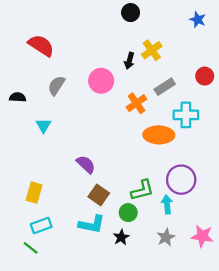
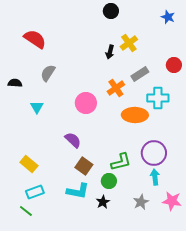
pink circle: (101, 81) -> (86, 103), moved
yellow rectangle: (34, 193) -> (29, 164), turned -66
cyan arrow: (167, 204) -> (155, 177), moved

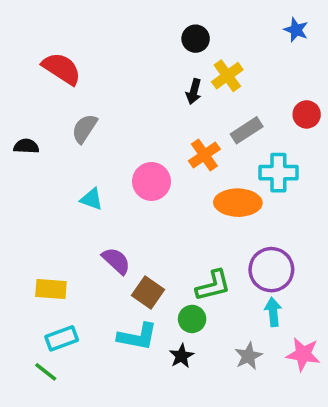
black circle: (111, 11) -> (196, 39), moved
cyan triangle: (37, 107) -> (92, 199), moved, turned -40
purple semicircle: (73, 140) -> (116, 261), moved
yellow rectangle: (29, 164) -> (51, 289), turned -36

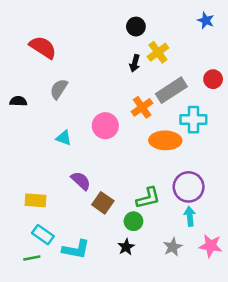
gray rectangle: (247, 130) -> (171, 90), size x1.4
cyan L-shape: (137, 337) -> (76, 249), moved
cyan rectangle: (62, 338) -> (43, 235), turned 55
green line: (46, 372) -> (32, 258), turned -49

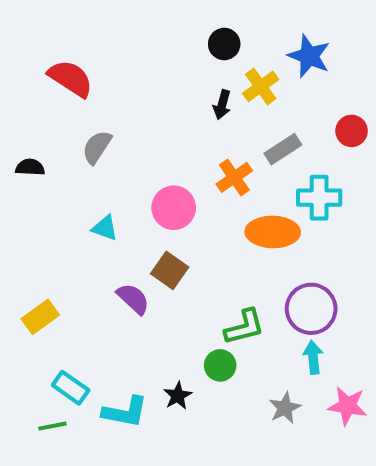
blue star: (206, 20) -> (309, 56), moved, size x1.5
gray rectangle: (171, 90) -> (283, 149), size x0.7
yellow rectangle: (36, 200) -> (40, 317), moved, turned -40
brown square: (103, 203) -> (170, 270), moved
black star: (126, 247) -> (178, 396), moved

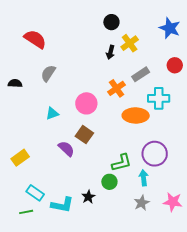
blue star: (309, 56) -> (170, 28), moved
cyan triangle: (105, 228) -> (52, 113), turned -40
cyan arrow: (313, 357) -> (144, 178), moved

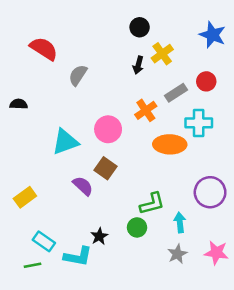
red circle: (175, 65) -> (206, 81), moved
gray semicircle: (48, 73) -> (78, 75), moved
cyan triangle: (52, 113) -> (65, 142), size x1.6
purple circle: (155, 154) -> (210, 192), moved
black star: (88, 197) -> (99, 236), moved

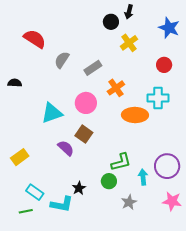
black arrow: (138, 65) -> (129, 12), moved
gray rectangle: (176, 93) -> (93, 68), moved
purple circle: (210, 192) -> (167, 166), moved
gray star: (177, 254) -> (129, 202), moved

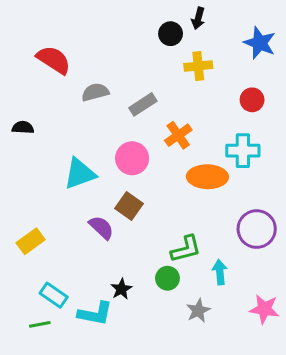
yellow cross: (129, 43) -> (198, 66), turned 30
gray semicircle: (62, 60) -> (95, 92), turned 42
purple circle: (167, 166) -> (257, 229), moved

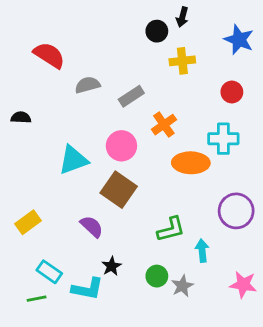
brown square: (129, 206) -> (119, 190), size x1.4
purple semicircle: (101, 227) -> (92, 226), moved
green circle: (167, 278) -> (157, 276), moved

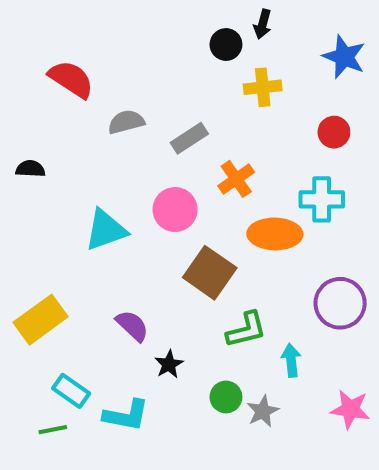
brown square: (119, 190) -> (210, 273), moved
yellow rectangle: (28, 222) -> (41, 320), size x1.4
black star: (112, 266) -> (169, 364), moved

